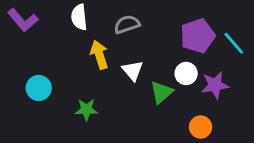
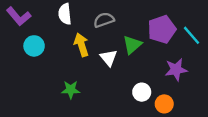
white circle: (186, 73) -> (142, 92), moved
cyan circle: (39, 88) -> (34, 46), moved
green triangle: (162, 92) -> (132, 45), moved

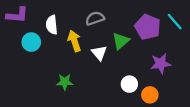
white semicircle: (65, 14) -> (52, 25), moved
purple L-shape: (19, 16) -> (17, 15), turned -45
purple pentagon: (162, 29) -> (148, 27), turned -30
cyan line: (191, 35) -> (175, 22), moved

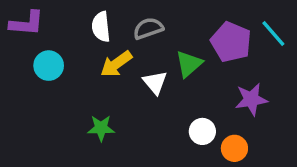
white semicircle: (52, 25) -> (101, 27), moved
yellow arrow: (74, 41) -> (116, 64), turned -108

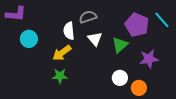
white semicircle: (101, 27) -> (69, 31), moved
yellow arrow: (116, 64) -> (62, 53), moved
green triangle: (189, 64) -> (120, 45), moved
white triangle: (155, 82) -> (95, 39), moved

